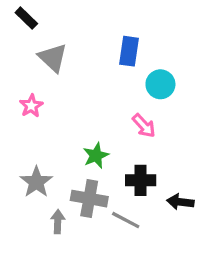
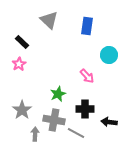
black rectangle: (26, 18) -> (22, 42), moved
blue rectangle: (129, 51) -> (87, 26), moved
gray triangle: (53, 58) -> (49, 20), moved
cyan circle: (160, 84) -> (109, 55), moved

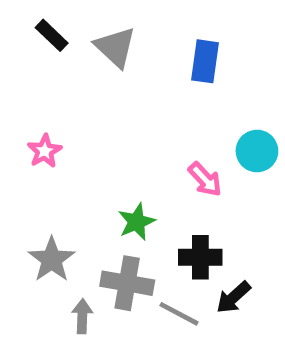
black rectangle: (22, 42) -> (52, 35), moved
cyan circle: (109, 55) -> (257, 151), moved
black arrow: (109, 122) -> (233, 297), moved, turned -49

